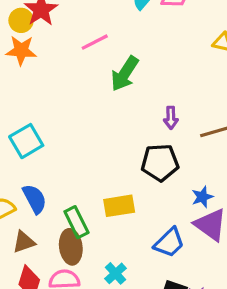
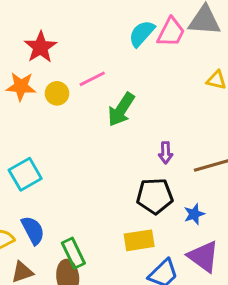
yellow circle: (21, 20) -> (57, 93), moved
blue star: (202, 197) -> (194, 214), moved
yellow rectangle: (119, 206) -> (139, 240), moved

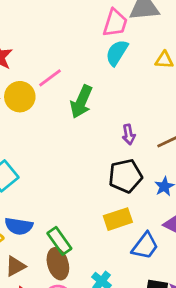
cyan semicircle: (142, 34) -> (117, 53), moved
yellow circle: (57, 93) -> (20, 97), size x1.4
blue semicircle: (33, 230) -> (19, 226), turned 136

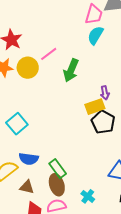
black pentagon: (125, 176) -> (103, 122), turned -30
yellow rectangle: (118, 219) -> (95, 107), moved
brown triangle: (15, 266) -> (27, 187), turned 42

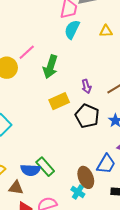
yellow rectangle: (95, 107) -> (59, 101), moved
blue semicircle: (29, 159) -> (30, 170), moved
brown ellipse: (57, 185) -> (86, 177), moved

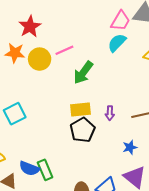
purple arrow: (86, 86) -> (110, 113), moved
black pentagon: (87, 116) -> (83, 130), moved

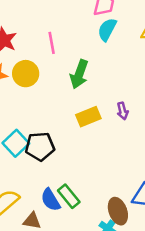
pink line: (64, 50) -> (52, 43), moved, turned -60
black pentagon: (83, 130) -> (40, 146), moved, turned -30
blue semicircle: (29, 168) -> (51, 200), turned 54

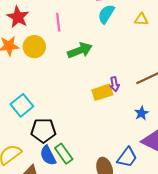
green arrow: (79, 74) -> (80, 50), turned -135
yellow rectangle: (88, 117) -> (102, 92), moved
black pentagon: (40, 146) -> (43, 130), moved

